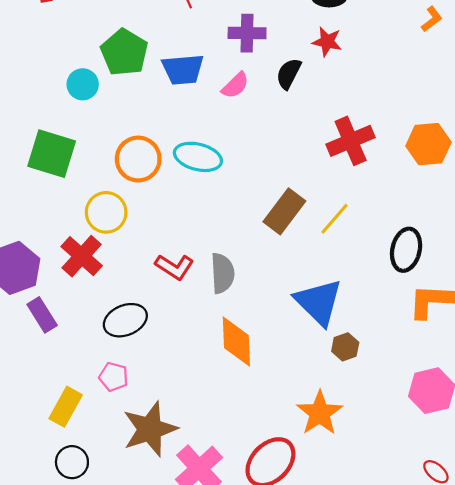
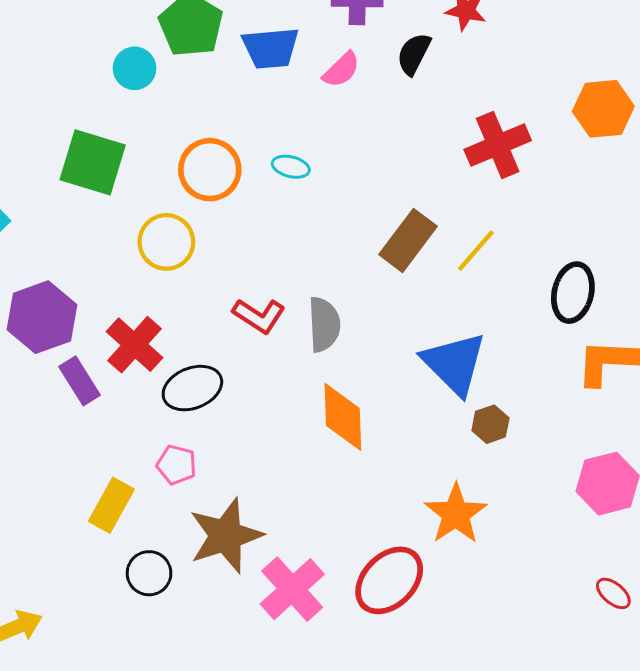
orange hexagon: (428, 144) -> (603, 109), moved
cyan ellipse: (198, 157) -> (291, 167), size x0.6
red cross: (82, 256) -> (135, 345), moved
black circle: (72, 462) -> (149, 573), moved

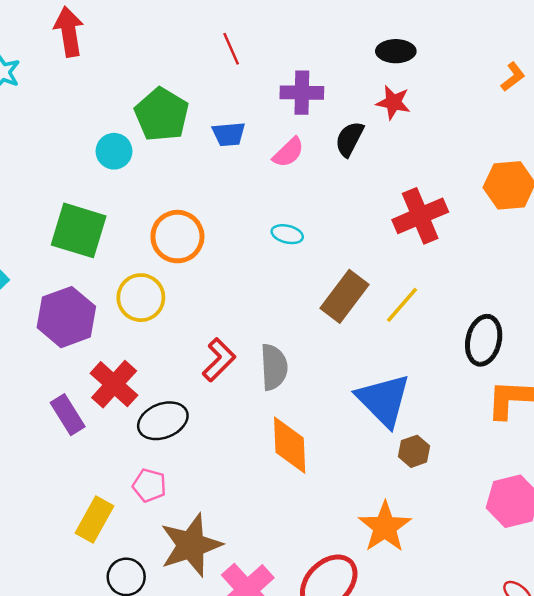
blue trapezoid: (271, 48) -> (229, 134), size x0.7
cyan ellipse: (291, 167) -> (287, 234), moved
red L-shape: (259, 316) -> (219, 360), turned -78
purple hexagon: (42, 317) -> (66, 317), moved

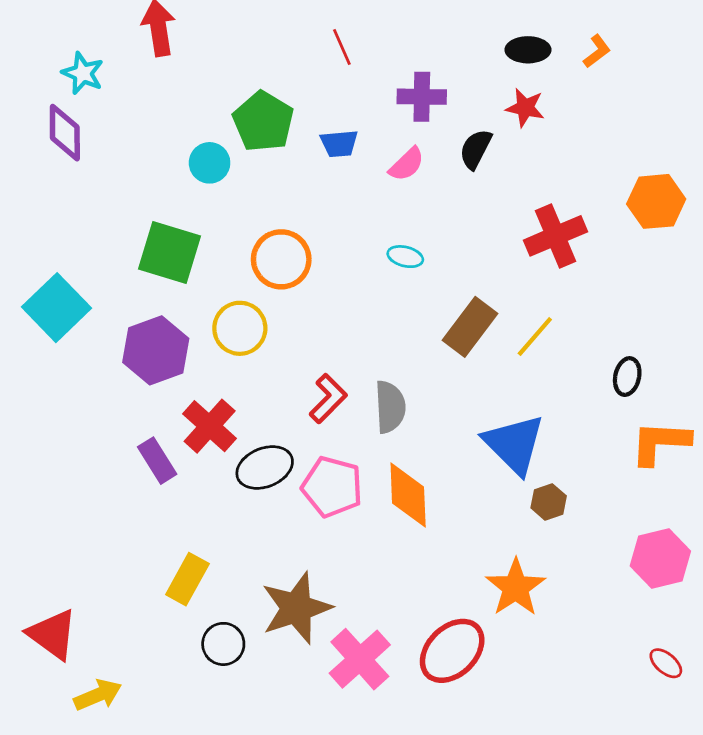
orange L-shape: (513, 77) -> (597, 51), moved
black ellipse: (484, 340) -> (627, 377), size x0.7
pink pentagon: (149, 485) -> (332, 487), moved, size x1.6

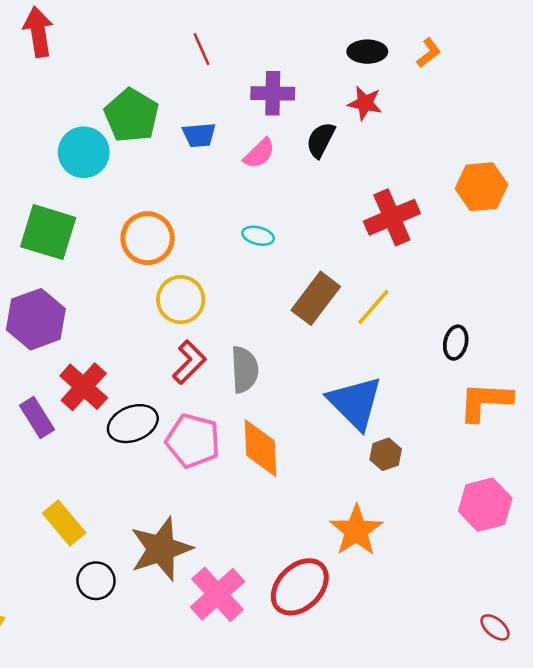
cyan circle: (210, 163) -> (84, 152), size x1.4
yellow circle: (240, 328) -> (181, 300), moved
yellow rectangle: (187, 579) -> (64, 523), turned -69
red ellipse: (666, 663) -> (495, 627), moved

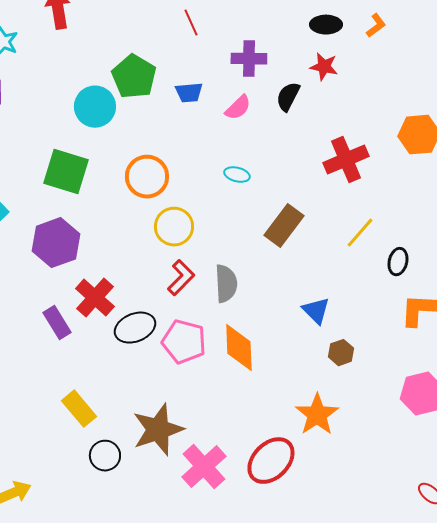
yellow line: (373, 307) -> (360, 233), moved
blue triangle: (355, 403) -> (316, 311), size x0.6

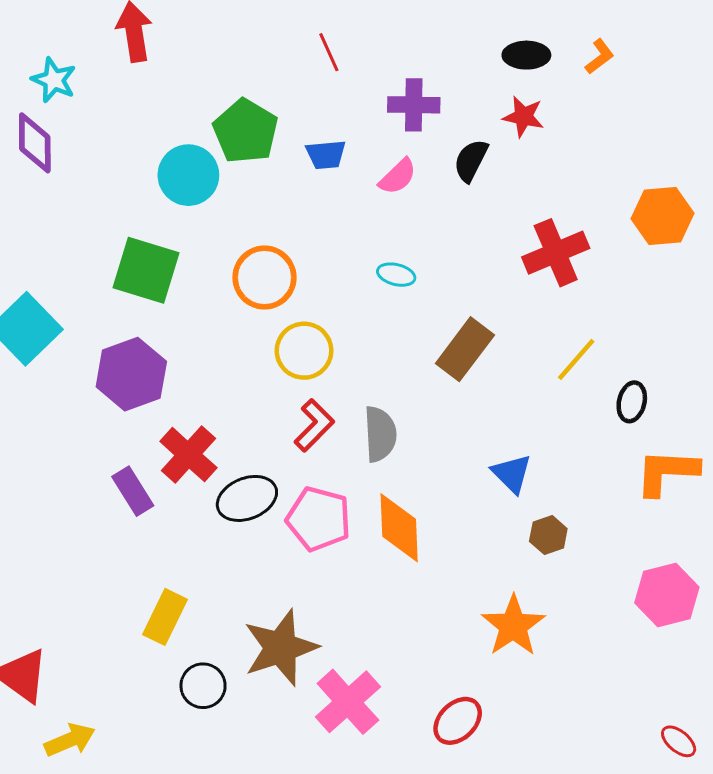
yellow rectangle: (79, 409) -> (165, 617), turned 66
red ellipse: (271, 461) -> (458, 721), moved, size x0.7

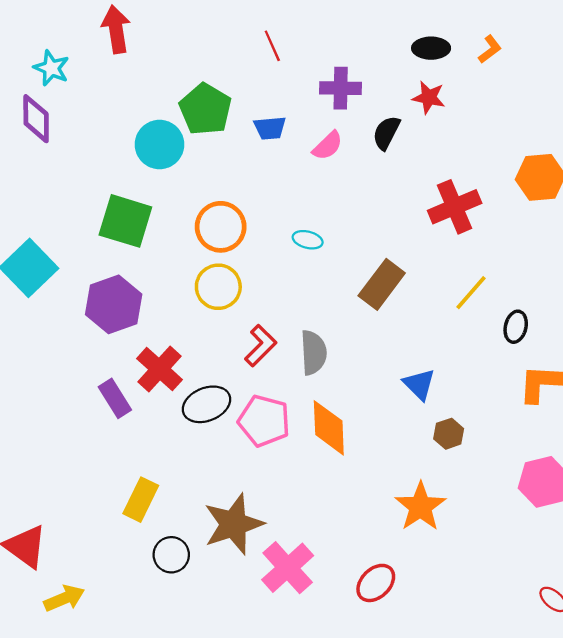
cyan ellipse: (396, 275) -> (308, 240), moved
yellow circle: (304, 351) -> (218, 287), moved

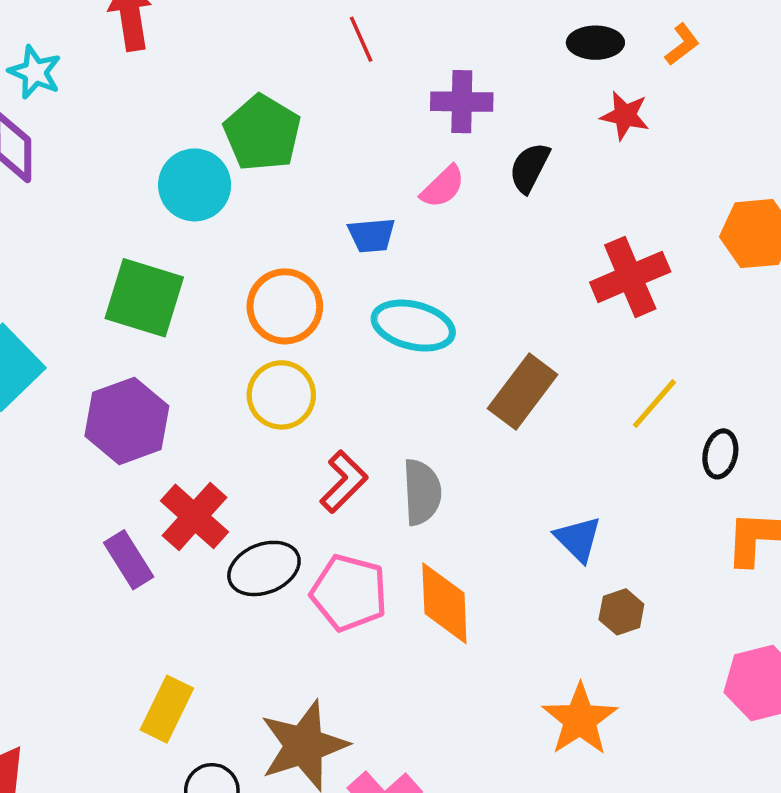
red star: (429, 97) -> (625, 116), moved
blue trapezoid: (270, 128) -> (372, 235), moved
cyan ellipse: (308, 240) -> (413, 326), size x1.8

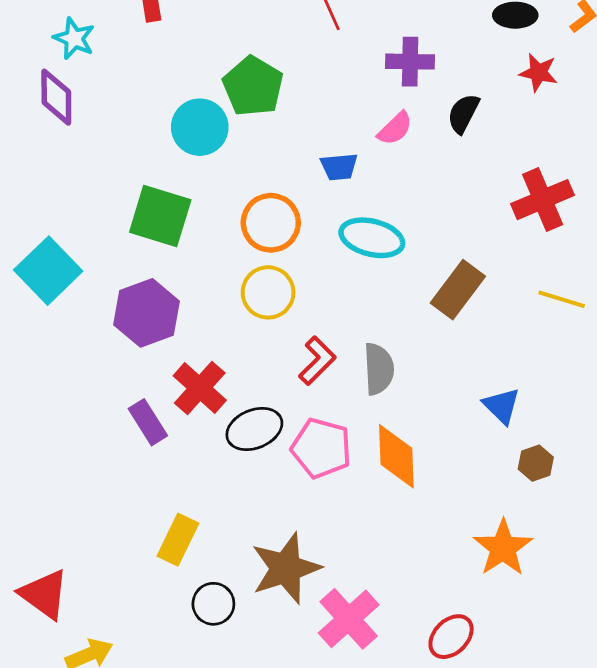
yellow line: (654, 404) -> (562, 299), turned 66

